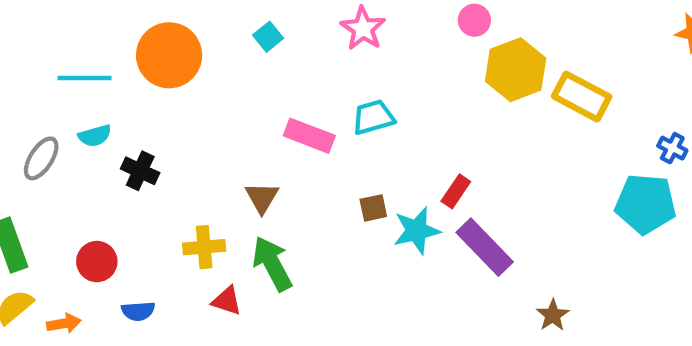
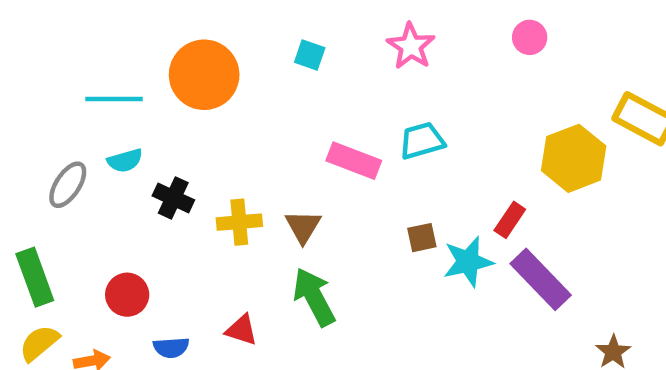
cyan square: (268, 37) -> (310, 55), turned -32
yellow hexagon: (516, 70) -> (574, 158), moved
yellow cross: (204, 247) -> (239, 222), moved
red triangle: (227, 301) -> (242, 330), moved

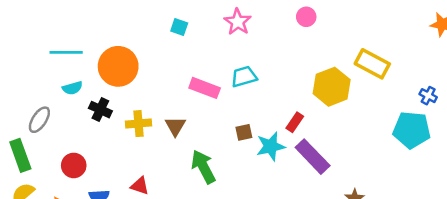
orange circle: (204, 75) -> (118, 66), moved
gray ellipse: (68, 185) -> (39, 120), moved
green arrow: (314, 297) -> (203, 167), moved

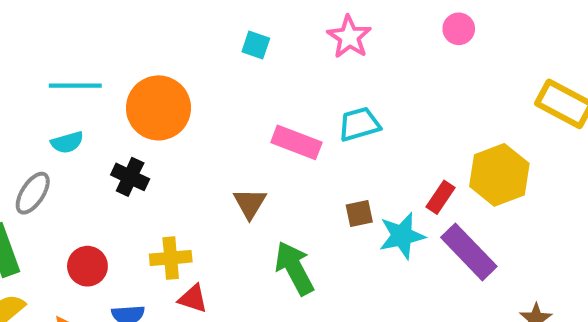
yellow hexagon: (332, 87) -> (499, 175), moved
cyan semicircle: (72, 88) -> (67, 142), moved
yellow cross: (138, 124) -> (171, 258), moved

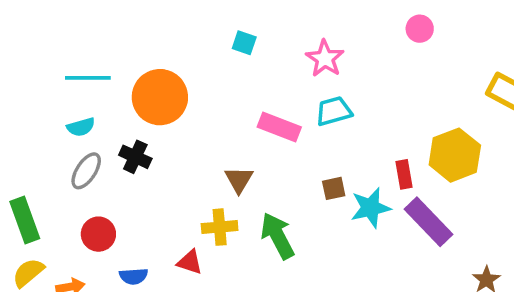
pink star: (349, 37) -> (325, 59), moved
gray ellipse: (33, 193) -> (86, 171), moved
red rectangle: (440, 197) -> (404, 174), turned -44
yellow cross: (171, 258) -> (220, 227), moved

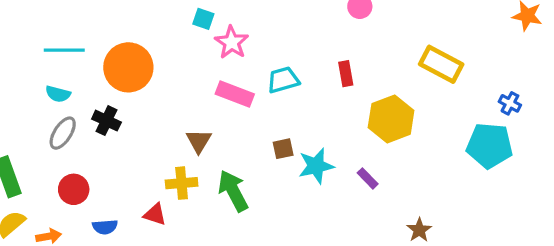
pink star: (325, 59) -> (232, 42), moved
cyan semicircle: (81, 127) -> (58, 94), turned 30
red rectangle: (404, 174) -> (346, 74), moved
purple rectangle: (428, 222) -> (368, 178), size x0.5

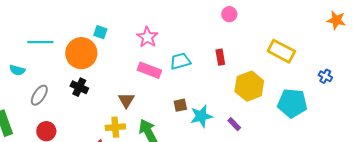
cyan square: (203, 19) -> (100, 32), moved
cyan semicircle: (58, 94) -> (17, 70), moved
black cross: (106, 121) -> (79, 87), moved
cyan pentagon: (490, 146) -> (292, 103), moved

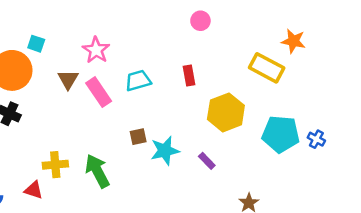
orange star: (336, 20) -> (293, 41), moved
pink rectangle: (149, 70) -> (99, 92), turned 35
blue cross: (325, 76) -> (316, 139), moved
brown triangle: (126, 100) -> (68, 79), moved

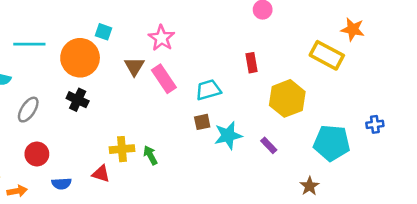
cyan trapezoid: (138, 81) -> (208, 90), moved
cyan pentagon: (281, 134) -> (332, 143), moved
blue cross: (316, 139) -> (375, 124), turned -35
green arrow: (97, 171) -> (150, 155), moved, size x0.6

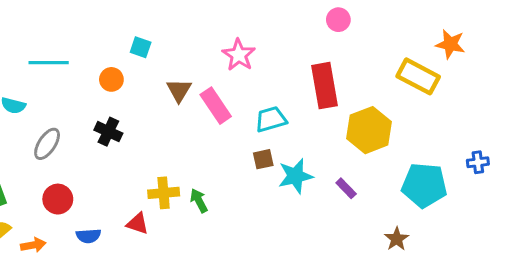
pink star: (161, 38) -> (239, 55), moved
orange circle: (80, 58) -> (111, 79), size x0.5
red rectangle: (252, 63) -> (325, 86), size x1.8

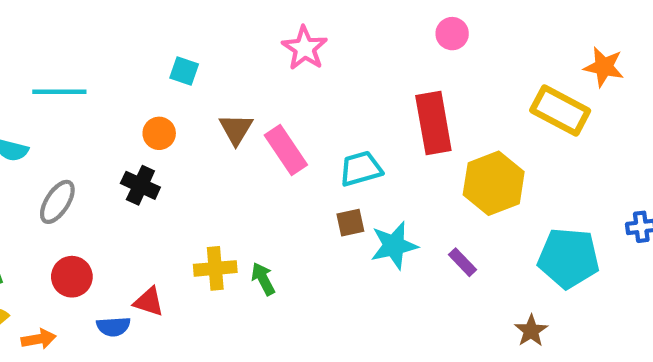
pink star: (239, 55) -> (305, 48), moved
orange circle: (111, 79) -> (159, 133), moved
red triangle: (138, 224) -> (149, 302), moved

